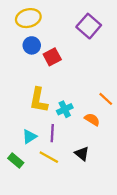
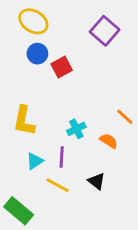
yellow ellipse: (28, 18) -> (33, 21), turned 45
yellow L-shape: (39, 100) -> (24, 121), moved
green rectangle: (16, 160) -> (19, 211), moved, size x1.5

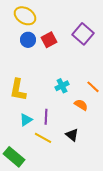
purple square: (105, 31) -> (83, 34), moved
red square: (62, 67) -> (49, 40), moved
cyan cross: (76, 129) -> (62, 86), moved

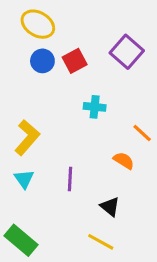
cyan cross: (62, 86) -> (95, 107), moved, turned 32
yellow L-shape: (18, 90) -> (27, 138), turned -150
cyan triangle: (26, 120) -> (24, 179), moved, turned -32
yellow line: (43, 138) -> (101, 242), moved

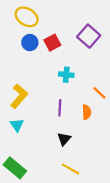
orange semicircle: (124, 161) -> (87, 112), turned 56
purple line: (70, 179) -> (60, 108), moved
black triangle: (110, 207) -> (64, 139), moved, turned 32

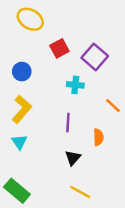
purple square: (89, 36) -> (95, 57), moved
blue circle: (30, 43) -> (22, 72), moved
orange semicircle: (87, 112) -> (98, 137), moved

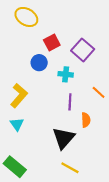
blue circle: (22, 72) -> (39, 63), moved
purple line: (68, 123) -> (70, 102), moved
black triangle: (73, 158) -> (64, 138), size x1.6

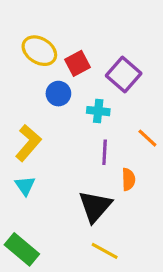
yellow ellipse: (26, 17) -> (39, 51), moved

